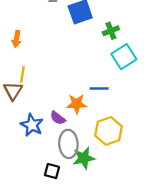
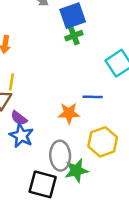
green cross: (111, 31) -> (74, 36), moved
purple semicircle: (58, 118) -> (19, 118), moved
black square: (52, 171) -> (43, 184), size x1.6

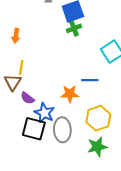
blue star: (21, 136) -> (44, 113), moved
green star: (76, 171) -> (97, 147), moved
black square: (43, 184) -> (34, 129), moved

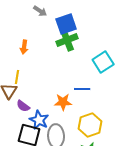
green cross: (74, 28) -> (67, 40), size x1.5
orange arrow: (16, 36) -> (24, 47), moved

